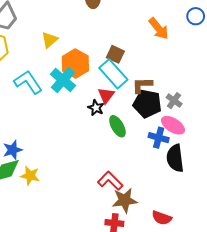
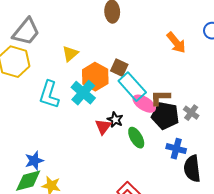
brown square: (115, 54) -> (119, 68), moved
cyan L-shape: (28, 82) -> (49, 95), turned -128
red triangle: (106, 95) -> (103, 127), moved
pink ellipse: (173, 125) -> (144, 104), moved

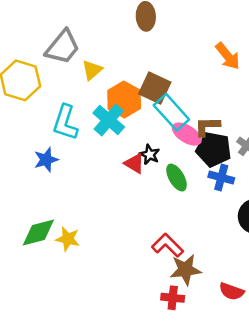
gray trapezoid: (26, 32) -> (63, 47), moved
brown square: (119, 68) -> (155, 88), size x1.4
red triangle: (103, 127) -> (134, 163), turned -36
blue cross: (176, 149) -> (221, 178), moved
blue star: (34, 161) -> (46, 160), moved

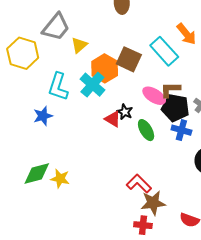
cyan rectangle: (171, 112) -> (164, 51), moved

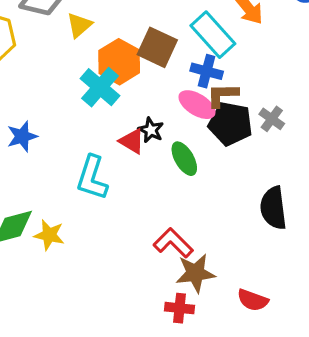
cyan L-shape: (58, 87) -> (92, 178), moved
blue cross: (181, 130) -> (207, 71), moved

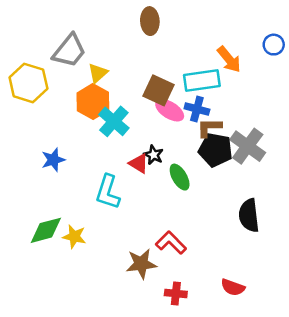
cyan rectangle: (213, 35) -> (202, 80), turned -56
orange hexagon: (119, 62) -> (93, 102), moved
pink ellipse: (197, 105) -> (170, 110), moved
gray cross: (272, 119) -> (248, 146), size x1.8
brown star: (195, 273) -> (141, 264), moved

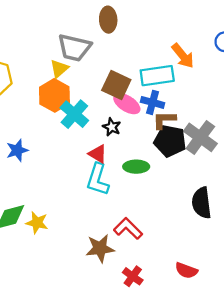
gray trapezoid: (69, 51) -> (74, 48), moved, turned 64
black star: (154, 155) -> (112, 127), moved
green ellipse: (180, 177) -> (136, 167), turned -60
cyan L-shape: (108, 192) -> (98, 179), moved
red cross: (176, 293) -> (133, 276), turned 30

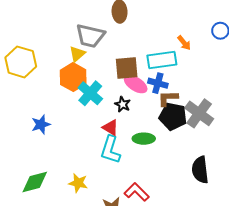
orange arrow: (183, 56) -> (184, 43), size x0.7
brown square: (116, 85) -> (127, 68), turned -30
yellow star: (37, 223) -> (78, 183), moved

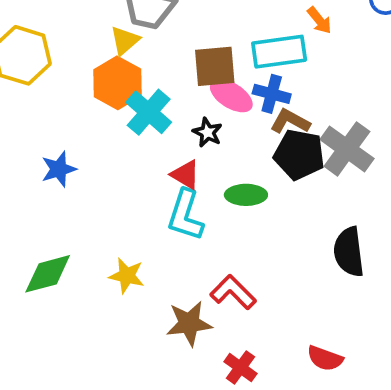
brown L-shape: (168, 98) -> (290, 121), turned 30

